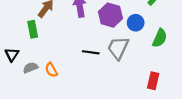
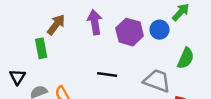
blue circle: (136, 23) -> (159, 30), moved
gray trapezoid: (118, 48) -> (157, 81), moved, turned 85

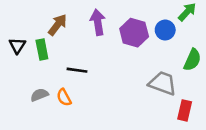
black line: (107, 74) -> (77, 70), moved
black triangle: (17, 77) -> (17, 46), moved

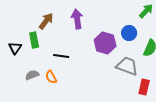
blue circle: (165, 30) -> (129, 33), moved
purple hexagon: (134, 33) -> (105, 43), moved
black triangle: (17, 46) -> (15, 48), moved

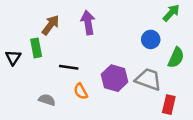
purple hexagon: (105, 43) -> (115, 78), moved
gray semicircle: (32, 75) -> (47, 100), moved, turned 40
orange semicircle: (51, 77) -> (81, 91), moved

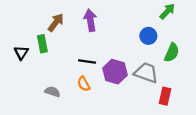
black line: (69, 67) -> (87, 62), moved

